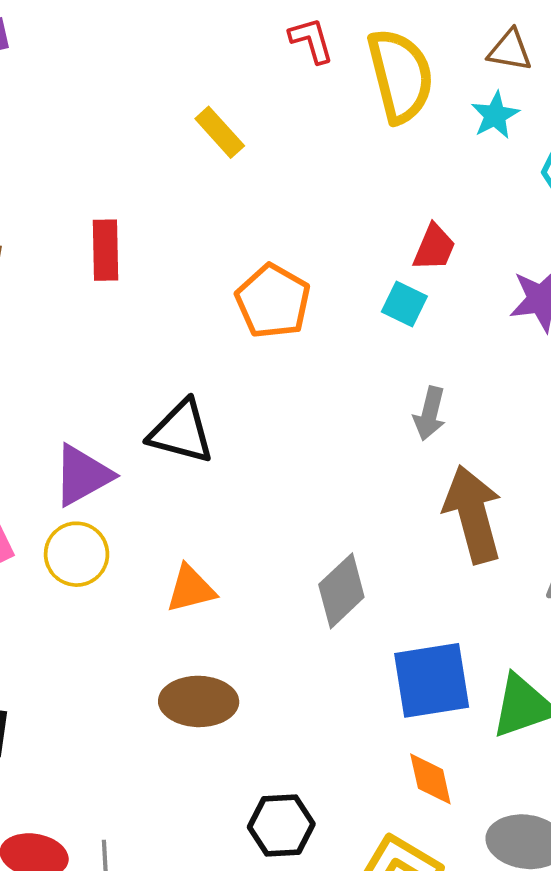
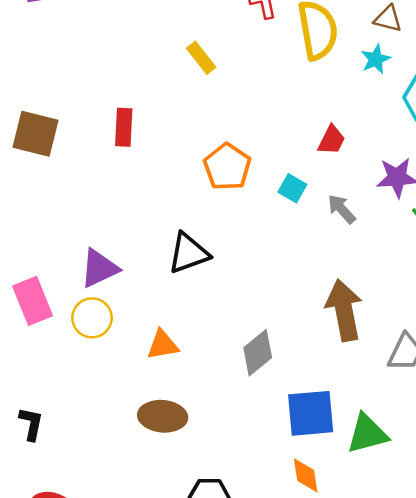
cyan square: (404, 304) -> (292, 188), moved
gray arrow: (430, 414) -> (342, 209), moved, turned 120
black triangle: (181, 432) -> (188, 253), moved, turned -39

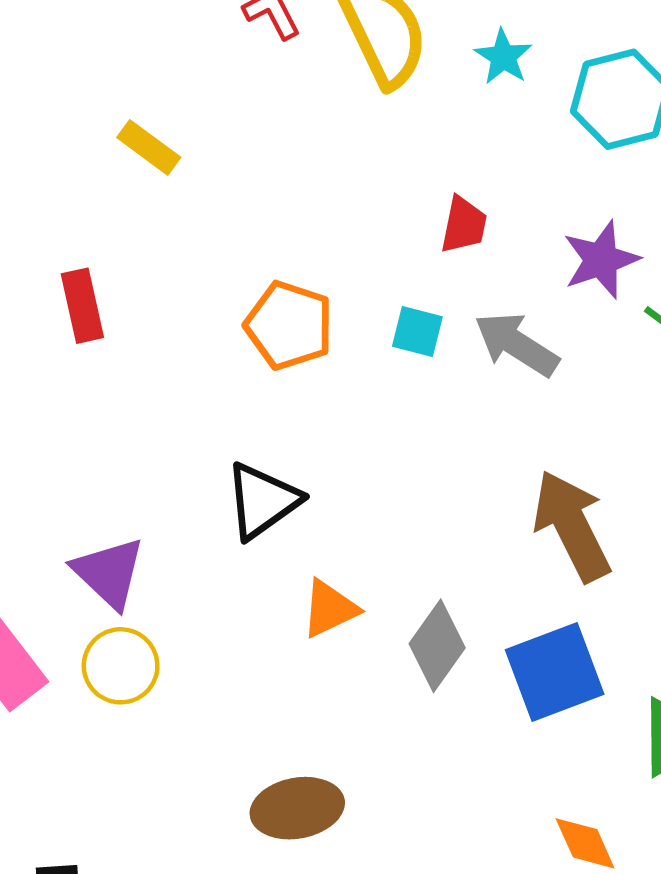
yellow rectangle: (201, 58) -> (149, 147), moved
gray arrow: (342, 209) -> (517, 344), size x1.4
purple triangle: (99, 268) -> (109, 573), turned -36
orange triangle: (163, 345) -> (330, 609), moved
blue square: (311, 413) -> (555, 672), moved

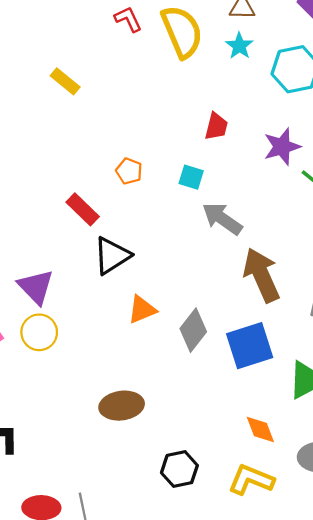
red rectangle: (82, 306) -> (83, 209), moved, turned -36
orange pentagon: (289, 325) -> (129, 171), size x0.6
gray arrow: (517, 344) -> (222, 219), moved

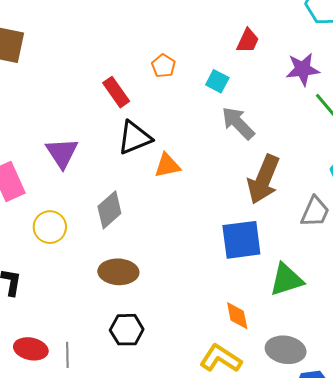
brown arrow: (261, 275) -> (263, 179), turned -144
orange triangle: (142, 310) -> (167, 165), moved
gray diamond: (193, 330) -> (109, 210), moved
yellow circle: (39, 332) -> (50, 227), moved
black hexagon: (179, 469) -> (127, 330), moved

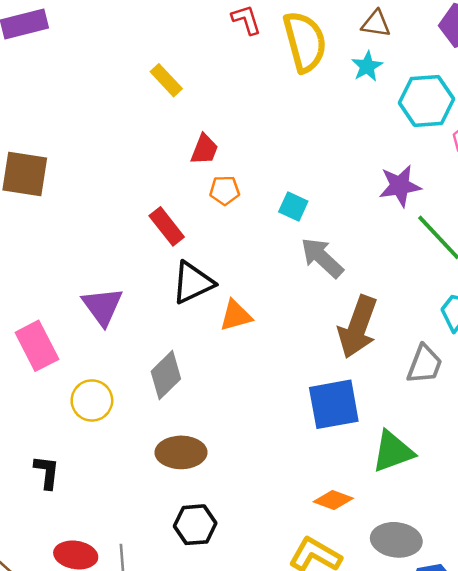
red trapezoid: (248, 41) -> (204, 149), moved
orange pentagon: (163, 66) -> (225, 190), turned -30
orange diamond: (237, 316) -> (333, 500), turned -56

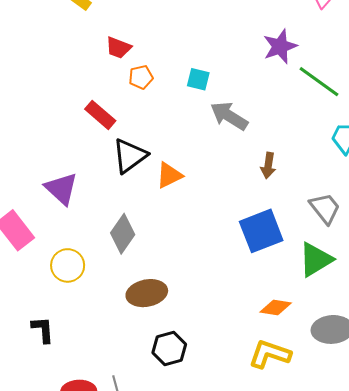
red trapezoid: (204, 149) -> (118, 48), turned 100
brown arrow: (358, 327) -> (268, 166), size x0.5
gray trapezoid: (425, 364) -> (325, 208), moved, turned -48

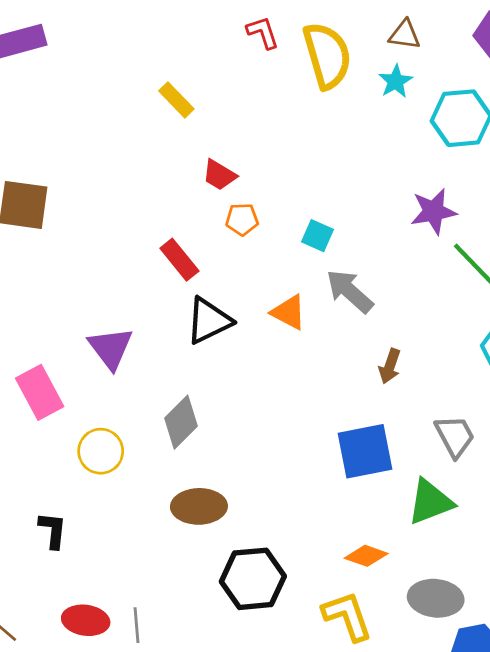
orange triangle: (169, 175) -> (289, 312), moved, turned 44
black hexagon: (169, 349) -> (253, 579), moved, size x1.4
yellow L-shape: (270, 354) -> (347, 616), turned 42

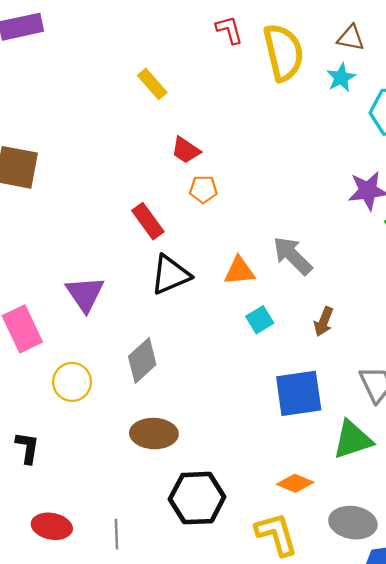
cyan square: (317, 236) -> (260, 320), moved, turned 32
orange triangle: (289, 312) -> (239, 271), turned -36
gray line: (136, 625) -> (116, 534), moved

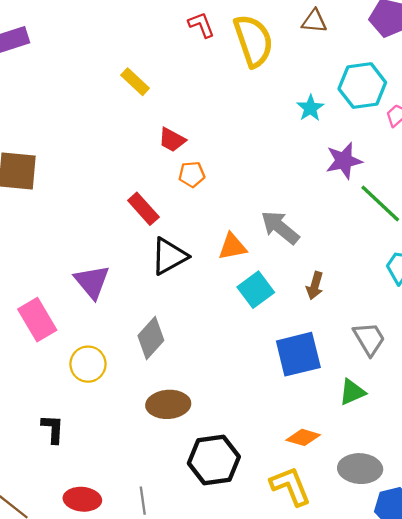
cyan star: (341, 78) -> (310, 108), moved
cyan square: (260, 320) -> (256, 290), size x1.4
green triangle: (353, 440) -> (352, 392), size x0.7

